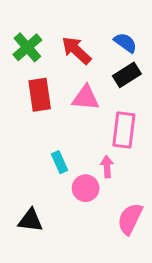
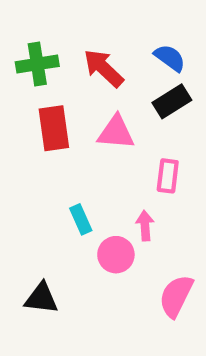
green cross: (27, 47) -> (37, 64), turned 32
pink rectangle: (124, 130) -> (168, 176), size x0.7

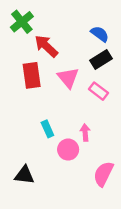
green cross: (37, 64) -> (22, 22), moved, turned -30
red arrow: (104, 68) -> (46, 46), moved
pink triangle: (116, 132) -> (68, 78), turned 45
pink rectangle: (168, 176) -> (99, 91), moved, turned -60

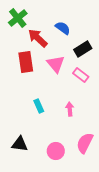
blue semicircle: (100, 34) -> (63, 28), moved
pink circle: (68, 150) -> (56, 151), moved

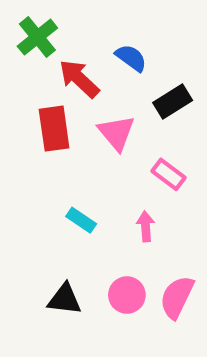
pink rectangle: (81, 75) -> (169, 174), moved
cyan rectangle: (39, 106) -> (81, 220), turned -32
black triangle: (20, 144) -> (64, 299), moved
pink circle: (56, 151) -> (127, 295), moved

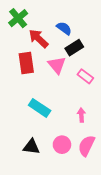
black rectangle: (173, 102) -> (74, 48), moved
pink rectangle: (169, 174) -> (85, 76), moved
cyan rectangle: (81, 220) -> (40, 108), size x1.5
pink arrow: (146, 226) -> (81, 115), moved

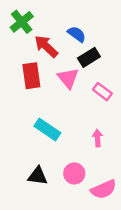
pink semicircle: (86, 146) -> (104, 189), moved, turned -140

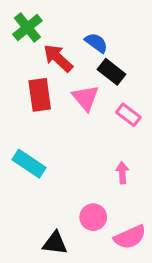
black rectangle: (89, 57) -> (112, 72), turned 70
cyan rectangle: (47, 129) -> (29, 164), moved
black triangle: (38, 176) -> (55, 243), moved

